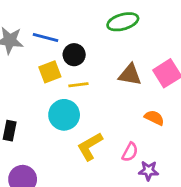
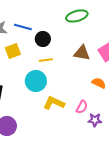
yellow square: (50, 72) -> (13, 51), moved
yellow L-shape: (90, 146) -> (54, 103), turned 55

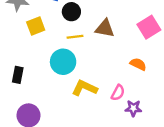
brown triangle: (82, 53) -> (105, 28), moved

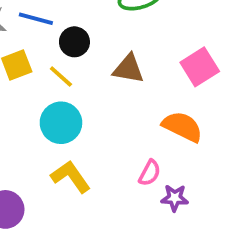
yellow line: (75, 37) -> (61, 77), moved, turned 49
orange semicircle: (138, 64) -> (182, 127), size x1.5
yellow L-shape: (85, 88) -> (71, 177), moved, turned 30

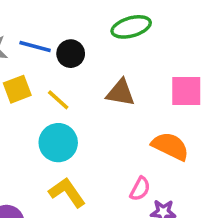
black circle: (74, 42) -> (71, 54), moved
pink square: (200, 67) -> (186, 91), turned 32

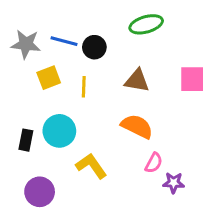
yellow line: (58, 100) -> (84, 87), turned 50
cyan circle: (58, 143) -> (59, 131), moved
orange semicircle: (170, 146) -> (137, 126), moved

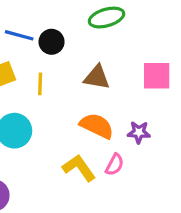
yellow L-shape: (91, 166) -> (79, 168), moved
purple star: (174, 183) -> (139, 132), moved

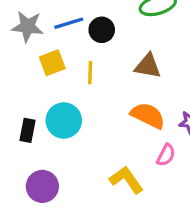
blue line: (19, 35) -> (69, 23), turned -32
yellow L-shape: (79, 168) -> (126, 180), moved

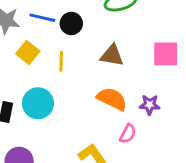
blue line: (69, 23) -> (42, 18), turned 30
yellow square: (52, 63) -> (28, 52), turned -30

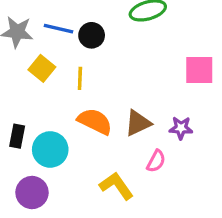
brown triangle: (112, 55) -> (138, 123), moved, turned -35
orange semicircle: (112, 99) -> (95, 121), moved
cyan circle: (38, 103) -> (50, 149), moved

